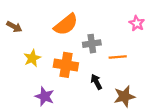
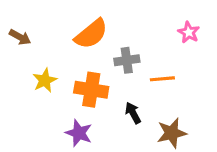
purple star: (45, 96) -> (79, 133), moved

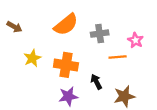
pink star: (189, 32) -> (135, 40), moved
gray cross: (127, 60) -> (100, 34), moved
purple star: (79, 133) -> (68, 96), moved, turned -30

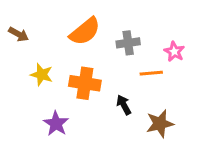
yellow star: (32, 58) -> (42, 75), turned -30
purple star: (68, 96) -> (56, 124), moved, turned -30

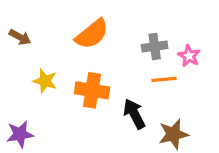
gray cross: (128, 43) -> (155, 47), moved
black arrow: (124, 105) -> (134, 114), size x1.4
purple star: (56, 124) -> (20, 134), moved, turned 30

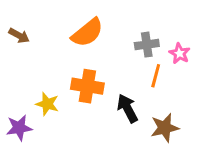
orange line: (164, 79) -> (156, 76), turned -70
yellow star: (45, 81) -> (47, 104), moved

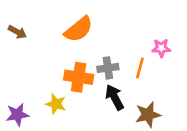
gray cross: (147, 45) -> (108, 68), moved
pink star: (179, 53) -> (161, 48), turned -30
yellow star: (47, 104) -> (56, 104), moved

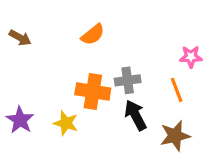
orange semicircle: (79, 29) -> (93, 35), size x0.7
orange line: (140, 68) -> (177, 90), moved, turned -36
purple star: (17, 115) -> (20, 120), moved, turned -30

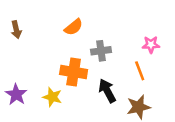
brown arrow: (20, 38) -> (16, 30), turned 49
gray cross: (128, 80) -> (101, 51), moved

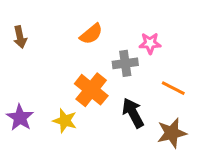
pink star: (151, 45) -> (150, 43), moved
orange line: (140, 71) -> (173, 88), turned -42
orange cross: (74, 72) -> (91, 90), turned 30

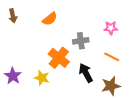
orange semicircle: (91, 34) -> (50, 19), moved
brown arrow: (20, 37) -> (13, 16), moved
pink star: (150, 43) -> (111, 28), moved

